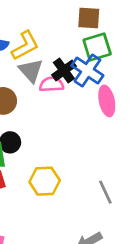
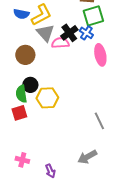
blue cross: (87, 70) -> (86, 33), size x0.6
yellow hexagon: (45, 181) -> (47, 98), moved

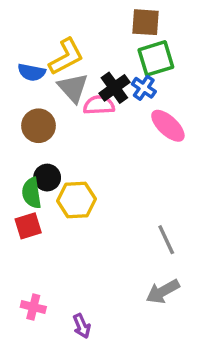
blue semicircle: (21, 14) -> (32, 72), moved
pink ellipse: (100, 55) -> (168, 126), turned -35
gray arrow: (87, 157) -> (163, 291), moved

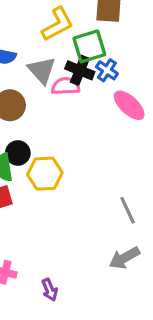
yellow L-shape: (66, 57) -> (58, 24), moved
green square: (156, 58) -> (89, 46), moved
black cross: (114, 88) -> (80, 70), turned -32

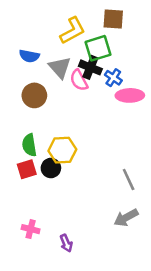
blue cross: (107, 70) -> (113, 78), moved
pink semicircle: (66, 86) -> (79, 80), turned -115
pink ellipse: (129, 105) -> (130, 95), turned -44
black circle: (18, 153) -> (51, 168), moved

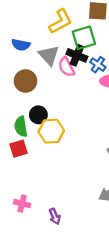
black circle: (51, 168) -> (38, 115), moved

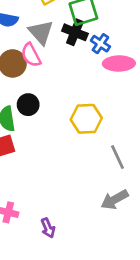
pink semicircle: (66, 67) -> (31, 55), moved
yellow hexagon: (51, 131) -> (86, 119), moved

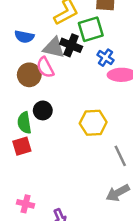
gray triangle: (41, 32) -> (54, 48), turned -35
black cross: (75, 32) -> (71, 45), moved

